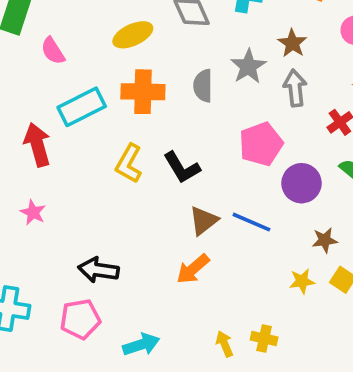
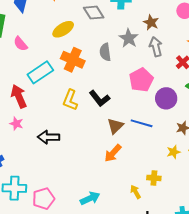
orange cross: (143, 92) -> (73, 60), turned 30
pink star: (33, 212) -> (16, 124), moved
black arrow: (99, 270) -> (48, 137), moved
pink pentagon: (80, 319) -> (44, 199), moved
yellow cross: (264, 338) -> (154, 178), moved

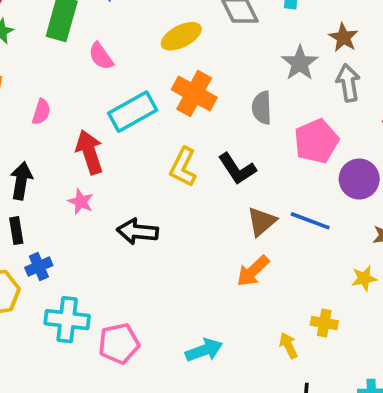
gray semicircle: (105, 52) -> (262, 108), moved

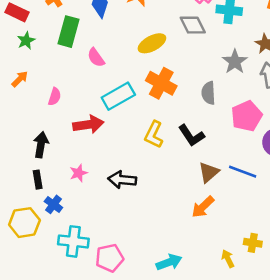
red arrow: (89, 152) -> (88, 124), turned 100
pink star: (81, 202) -> (79, 173), moved, turned 30
blue cross: (39, 266) -> (53, 204), turned -30

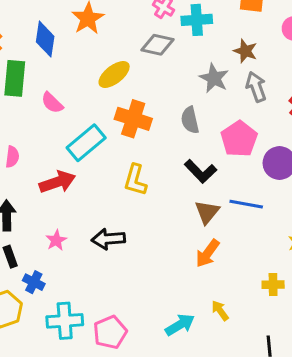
gray diamond: (193, 25) -> (157, 45), turned -40
black L-shape: (191, 136) -> (200, 171), moved
yellow arrow: (228, 259) -> (220, 311), moved

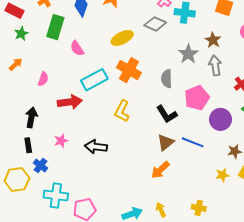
yellow cross: (273, 285) -> (199, 208), moved

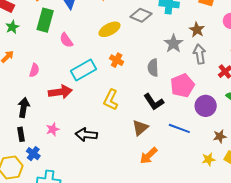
orange cross: (129, 70) -> (117, 60), size x0.6
brown triangle: (166, 142) -> (140, 128), moved

